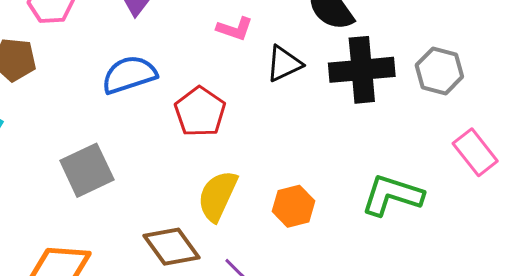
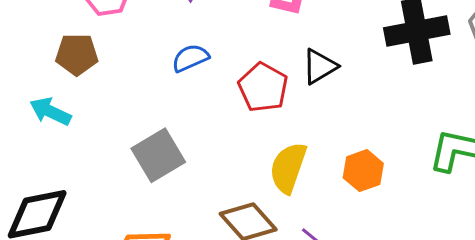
black triangle: (284, 64) -> (320, 66), moved
blue semicircle: (129, 75) -> (190, 58), size x0.7

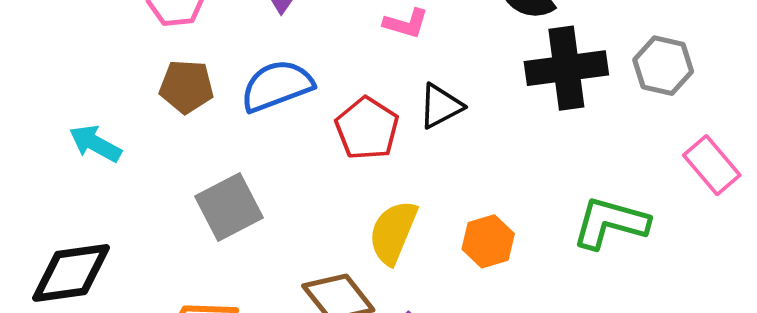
brown pentagon: (77, 54) -> (186, 87), moved
blue semicircle: (190, 58) -> (277, 86), size x1.5

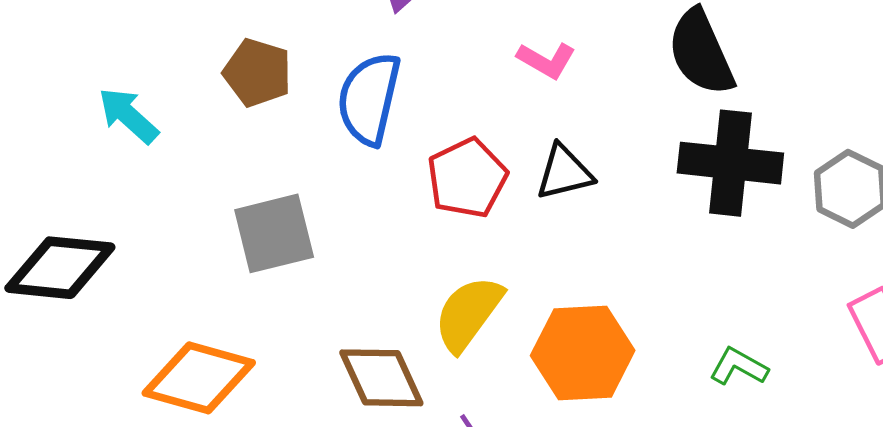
blue semicircle: (277, 86) -> (369, 99), turned -70
green L-shape: (610, 223) -> (739, 367), size x0.6
orange hexagon: (488, 241) -> (583, 353), size x1.5

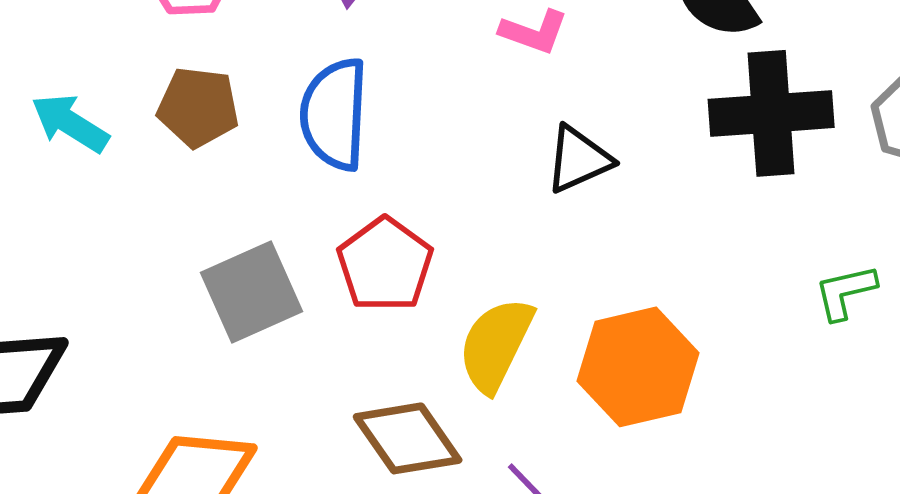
cyan arrow: (128, 116) -> (70, 123), moved
red pentagon: (467, 178) -> (385, 265), moved
green L-shape: (739, 367) -> (845, 292), moved, turned -32

